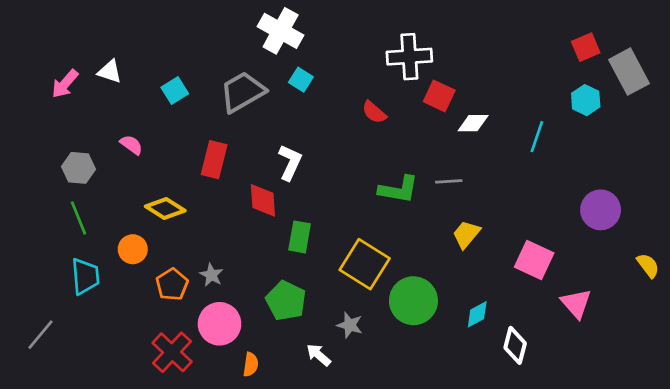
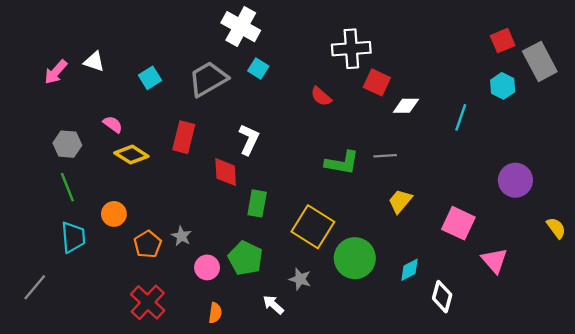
yellow diamond: (165, 209) -> (131, 155), moved
pink circle: (220, 324) -> (207, 267), moved, size x0.7

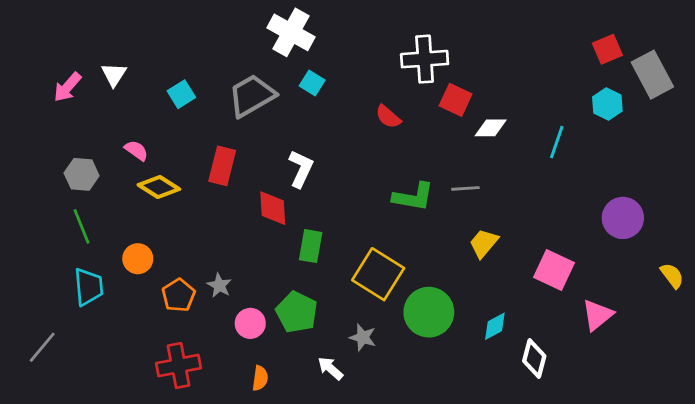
white triangle: (94, 61) -> (114, 75), turned 45
pink triangle: (494, 260) -> (598, 315), turned 32
red cross: (148, 302) -> (179, 366), turned 36

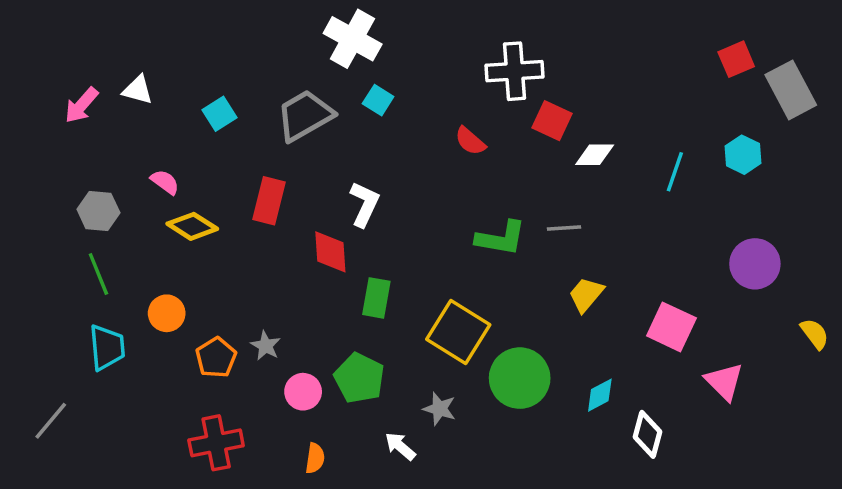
white triangle: (114, 75) -> (138, 90), turned -48
cyan hexagon: (607, 104) -> (743, 155), moved
pink triangle: (598, 315) -> (724, 381), turned -36

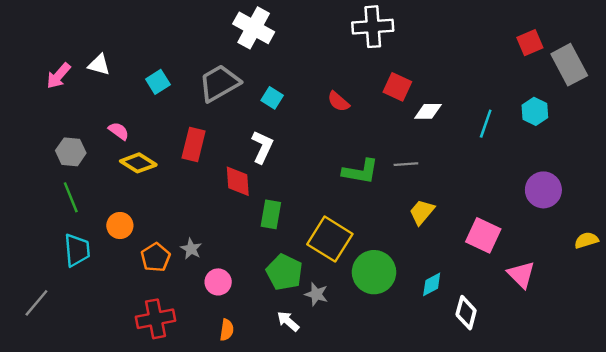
white cross: (515, 71) -> (373, 27), moved
cyan square: (378, 100) -> (272, 98), moved
yellow semicircle: (815, 334) -> (586, 240), turned -70
green pentagon: (359, 378) -> (284, 272), moved

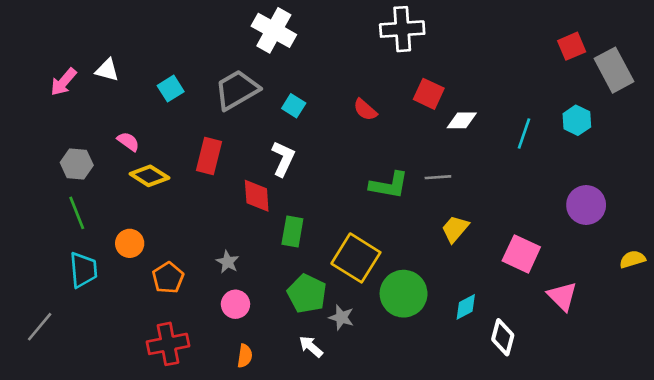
gray star: (191, 249) -> (228, 262), moved

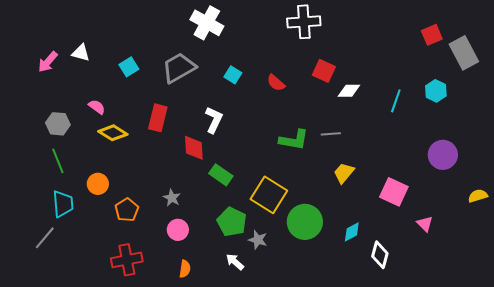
cyan square: (294, 106) -> (233, 75), moved
green rectangle: (292, 231) -> (221, 175), turned -65
pink triangle: (562, 296) -> (425, 224), size x0.7
gray line: (40, 327) -> (45, 238), moved

